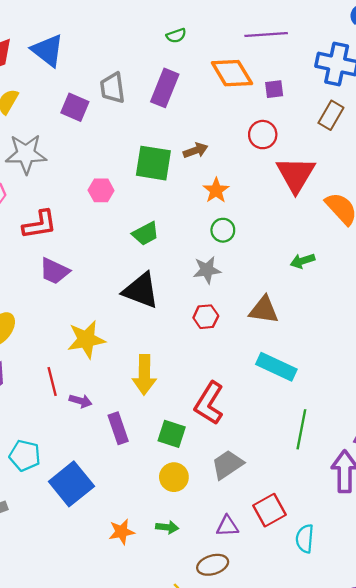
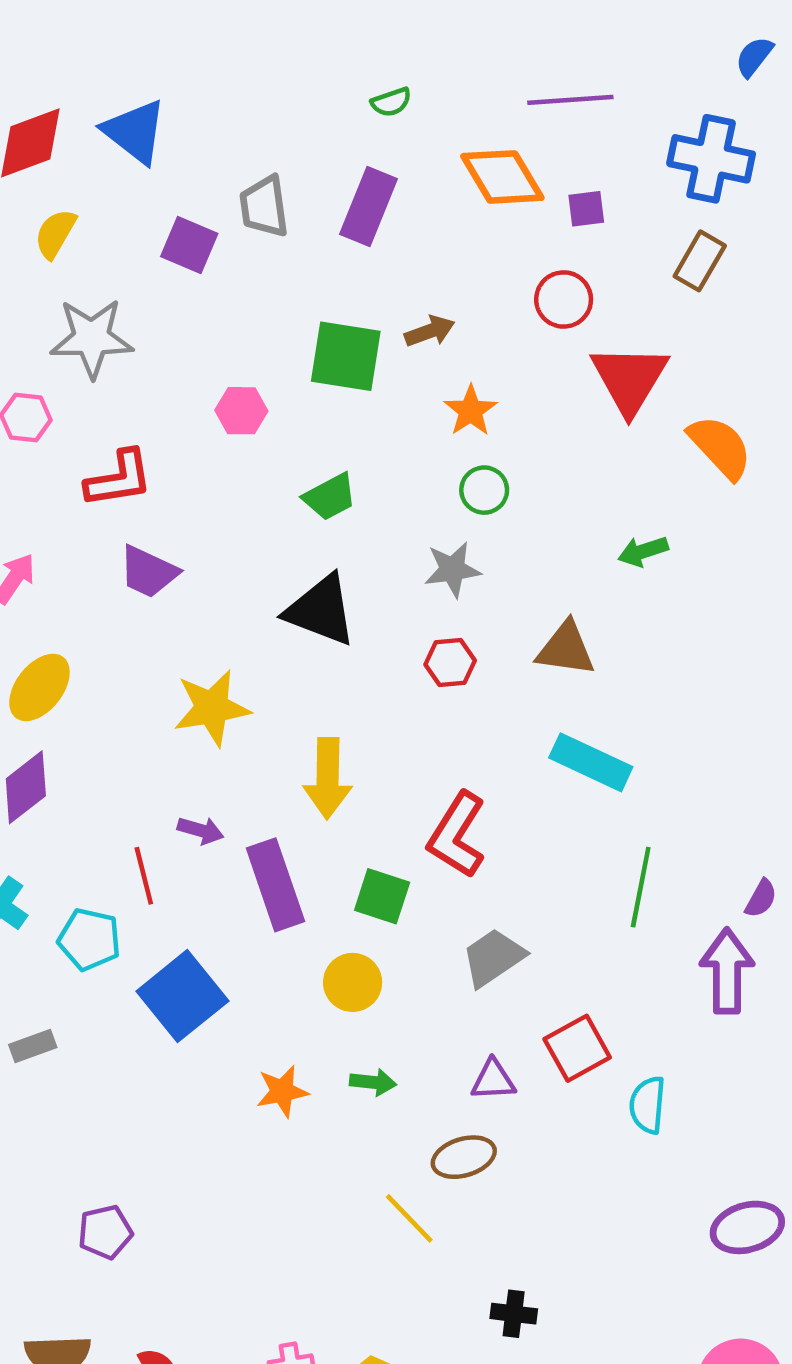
red line: (52, 382) -> (144, 876), moved
purple rectangle: (118, 428) -> (275, 885), size x1.4
yellow circle: (174, 477) -> (353, 982), moved

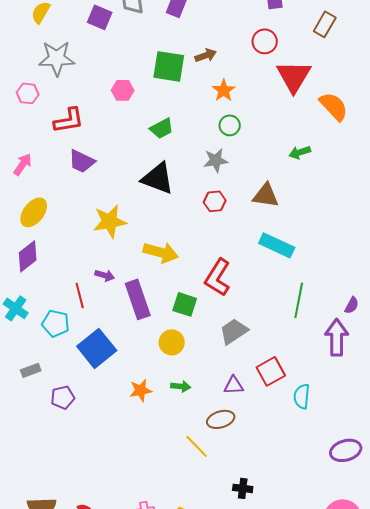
yellow arrow: (328, 778) -> (161, 252), turned -76
purple pentagon: (105, 1232) -> (63, 397), moved

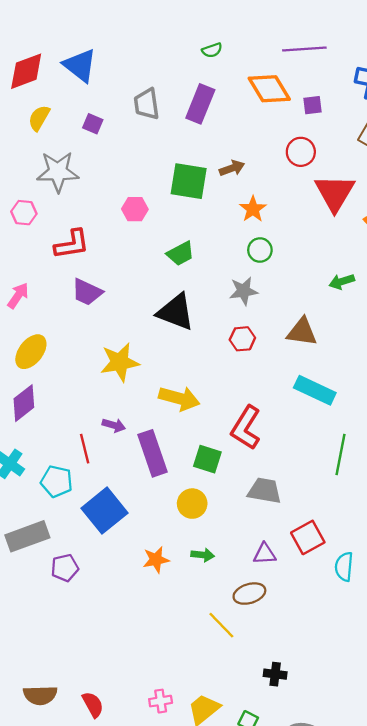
purple square: (100, 17) -> (93, 124), moved, size x0.7
gray trapezoid: (234, 331) -> (265, 491), turned 44
gray rectangle: (31, 370) -> (27, 536), size x1.8

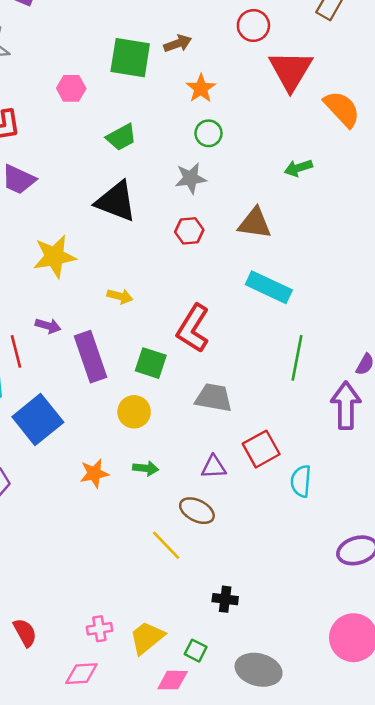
yellow arrow: (179, 398) -> (120, 296), size x0.6
brown ellipse: (249, 594) -> (197, 511), turned 44

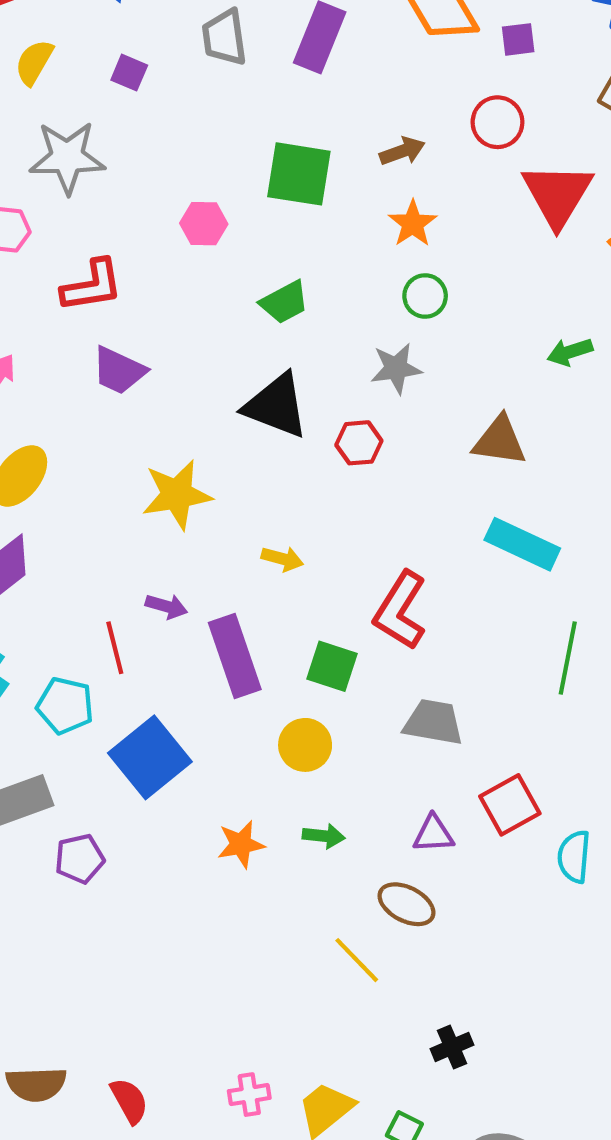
brown arrow: (178, 43) -> (402, 151), moved
red hexagon: (189, 231) -> (359, 443), moved
black cross: (225, 599) -> (452, 1047), turned -30

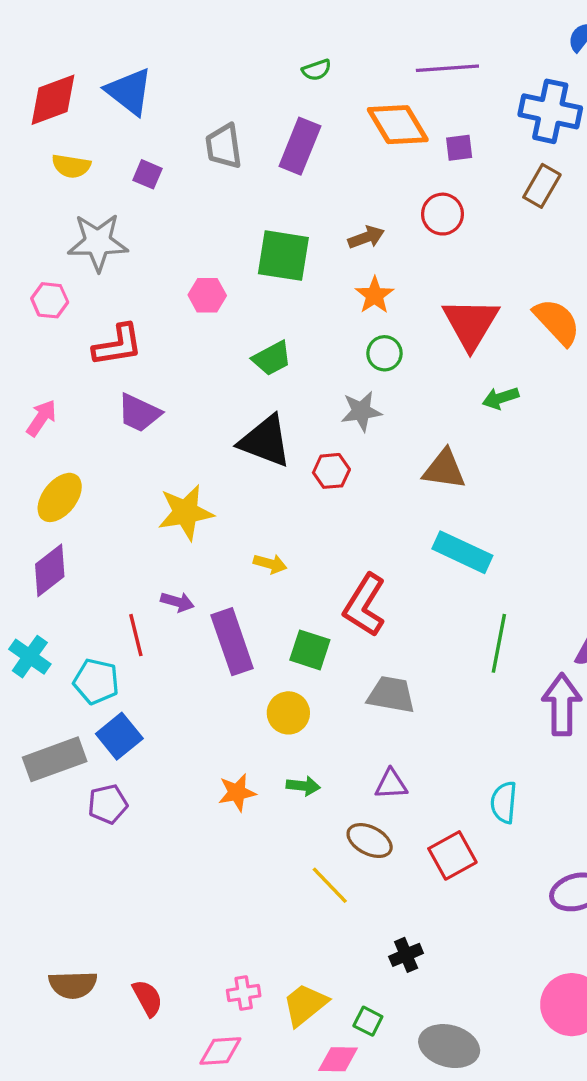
yellow semicircle: (34, 62) -> (71, 166), turned -111
red triangle: (557, 195) -> (471, 323), moved
blue square: (150, 757) -> (119, 736), moved, size x0.7
red square: (510, 805) -> (452, 855), moved

